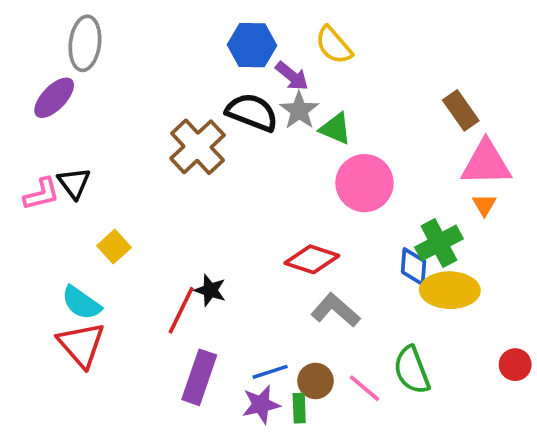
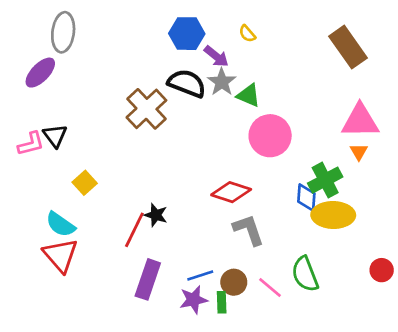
yellow semicircle: (334, 45) -> (247, 34), size x0.6
brown rectangle: (461, 110) -> (348, 47), moved, size x1.4
gray L-shape: (335, 310) -> (249, 230), turned 30

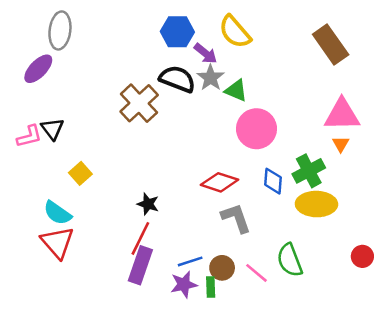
yellow semicircle: (247, 34) -> (235, 32), size x2.0
blue diamond: (306, 198) -> (273, 181), moved
red line: (134, 230) -> (140, 238), moved

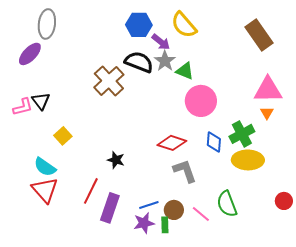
red line: (140, 238) -> (91, 191), moved

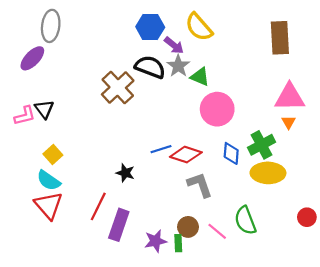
brown rectangle: (259, 35) -> (280, 38), turned 32
yellow square: (63, 136) -> (53, 155), moved
blue line: (149, 205) -> (161, 149), moved

